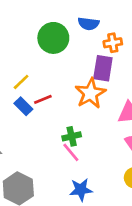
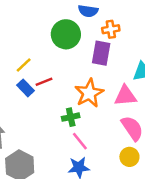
green circle: (53, 38) -> (66, 34), moved
orange star: (90, 93) -> (89, 93), moved
pink line: (71, 152) -> (80, 141), moved

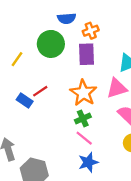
yellow line: (24, 65) -> (17, 59), moved
green cross: (71, 117) -> (83, 118), moved

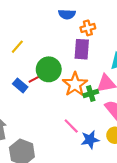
green circle: (51, 44) -> (49, 69), moved
green cross: (83, 118) -> (91, 94), moved
blue star: (88, 162) -> (90, 140), moved

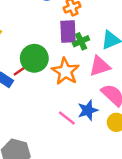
green cross: (91, 94) -> (81, 41), moved
blue star: (90, 140) -> (88, 110), moved

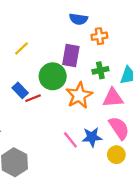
purple rectangle: (68, 32) -> (71, 56), moved
red line: (21, 70) -> (33, 98), moved

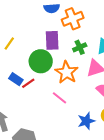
orange cross: (99, 36) -> (73, 19), size x1.5
blue star: (92, 137) -> (86, 121), moved
pink line: (70, 140) -> (59, 98), moved

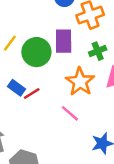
green circle: (41, 61) -> (36, 52), moved

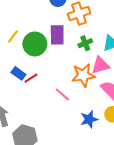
orange star: (80, 82) -> (83, 75), moved, turned 30

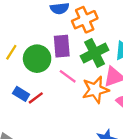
green cross: (85, 43) -> (95, 53), size x1.6
pink line: (62, 94) -> (68, 76), moved

